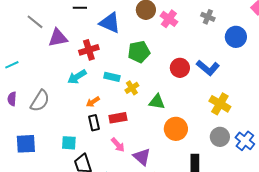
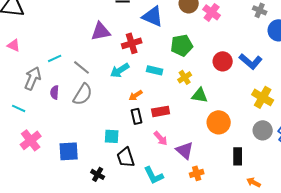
gray cross: (208, 17) -> (260, 10), moved
gray line: (35, 22) -> (82, 67), moved
yellow cross: (132, 88) -> (185, 77), moved
blue square: (26, 144) -> (69, 151), moved

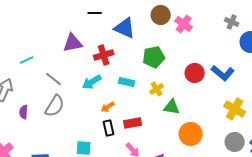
cyan line: (55, 58) -> (27, 60), moved
purple semicircle: (55, 92) -> (24, 112), moved

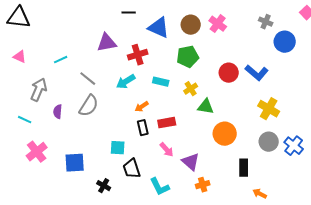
brown circle: (161, 15) -> (191, 25), moved

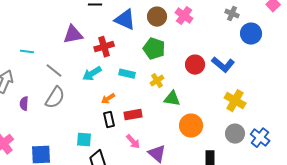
green pentagon: (188, 57) -> (154, 49), turned 30
cyan line: (61, 60) -> (27, 52), turned 32

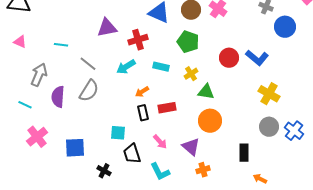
purple semicircle: (24, 104) -> (58, 97), size x1.5
orange circle: (191, 126) -> (210, 121), moved
pink arrow: (133, 142) -> (160, 142), moved

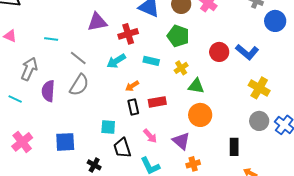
pink cross: (37, 137) -> (22, 142), moved

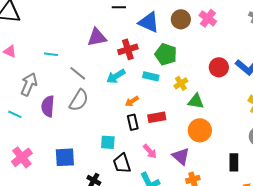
green pentagon: (178, 36) -> (166, 54), moved

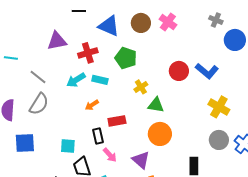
cyan rectangle: (151, 76) -> (100, 80), moved
black rectangle: (133, 122) -> (98, 136), moved
blue square: (65, 157) -> (25, 143), moved

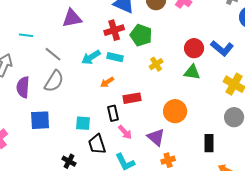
red cross: (88, 53) -> (114, 30), moved
green triangle: (156, 105) -> (192, 72), moved

